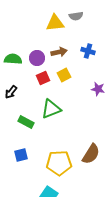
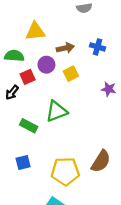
yellow triangle: (55, 23) -> (35, 31), moved
purple circle: (37, 58) -> (46, 65), moved
red square: (43, 78) -> (28, 77), moved

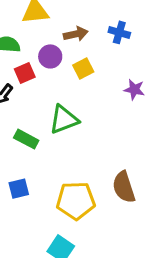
brown semicircle: (101, 161) -> (124, 187), turned 130

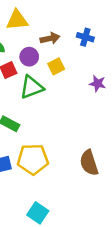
green triangle: (64, 120) -> (32, 87), moved
yellow pentagon: (76, 201) -> (33, 159), moved

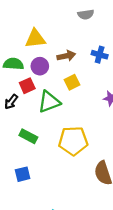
purple circle: (29, 57) -> (40, 66), moved
yellow pentagon: (33, 159) -> (73, 141), moved

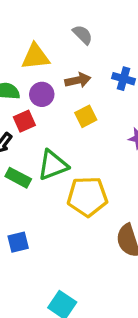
gray semicircle: (86, 14) -> (83, 35), moved, turned -126
green triangle: (49, 102) -> (53, 165), moved
green rectangle: (28, 136) -> (18, 178), moved

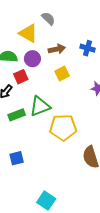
gray semicircle: (83, 35) -> (48, 18), moved
yellow triangle: (35, 57) -> (28, 33), turned 36
green rectangle: (18, 178) -> (17, 115), turned -49

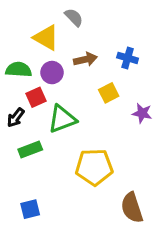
yellow square: (62, 74) -> (109, 93), moved
green triangle: (40, 106) -> (62, 119), moved

